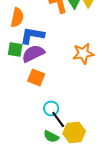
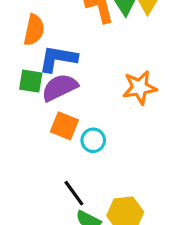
cyan circle: (51, 108) -> (93, 140), moved
black line: (58, 119) -> (74, 193), moved

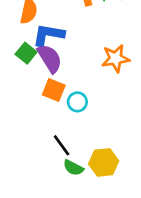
green square: (31, 81) -> (26, 53), turned 30
purple semicircle: (60, 87) -> (50, 58), turned 84

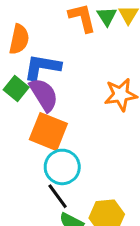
orange square: (54, 90) -> (48, 132), size x1.4
cyan circle: (77, 102) -> (62, 167), moved, size x1.5

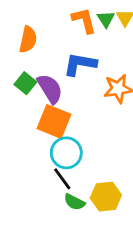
blue L-shape: (42, 67) -> (80, 64), moved

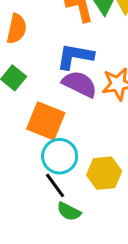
purple semicircle: (50, 89) -> (80, 84), moved, turned -32
yellow hexagon: (106, 197) -> (104, 173), moved

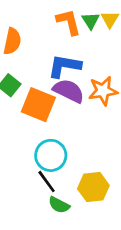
orange square: (46, 121) -> (38, 105), moved
yellow hexagon: (104, 173) -> (93, 187), moved

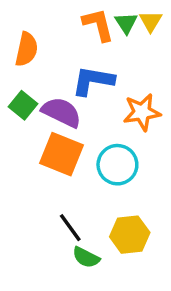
purple semicircle: (69, 91) -> (61, 112), moved
orange square: (38, 105) -> (61, 154), moved
cyan circle: (51, 155) -> (117, 165), moved

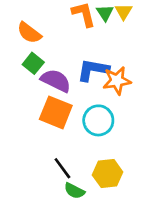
orange semicircle: (27, 49) -> (29, 33), turned 115
blue L-shape: (93, 81) -> (93, 70), moved
green square: (23, 105) -> (33, 63), moved

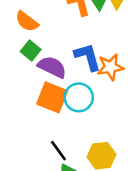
blue L-shape: (93, 70) -> (88, 57), turned 64
cyan circle: (98, 120) -> (79, 97), moved

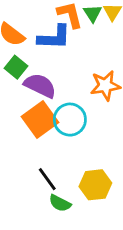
blue L-shape: (88, 57) -> (54, 37), moved, turned 108
orange square: (52, 97) -> (40, 120), turned 32

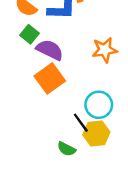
cyan circle: (70, 120) -> (99, 105), moved
black line: (47, 179) -> (81, 123), moved

